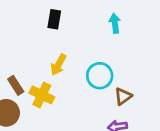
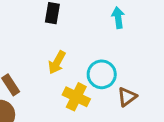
yellow cross: (42, 95) -> (76, 97), moved

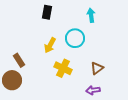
cyan circle: (102, 74) -> (75, 38), moved

